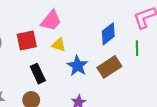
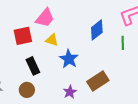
brown rectangle: (109, 67) -> (98, 81), moved

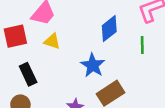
blue star: (69, 59) -> (93, 65), moved

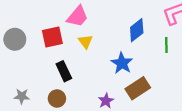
yellow triangle: (52, 41) -> (85, 42), turned 35

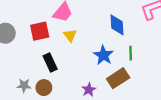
blue diamond: (137, 30) -> (117, 25), turned -55
green line: (166, 45) -> (131, 53), moved
gray star: (22, 96) -> (24, 85), moved

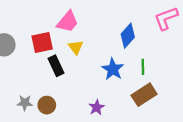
blue diamond: (117, 25) -> (128, 36), turned 45
black rectangle: (50, 62) -> (56, 66), moved
brown rectangle: (118, 78) -> (144, 95), moved

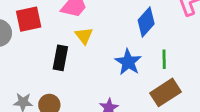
red square: (42, 43) -> (29, 19), moved
black rectangle: (56, 66) -> (60, 58), turned 36

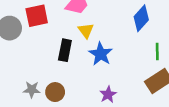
blue star: (128, 62) -> (101, 54), moved

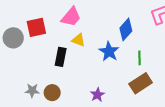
yellow triangle: (86, 31) -> (78, 40), turned -32
blue star: (101, 54) -> (109, 52), moved

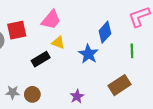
black rectangle: (61, 57) -> (41, 59), turned 48
green line: (140, 58) -> (132, 51), moved

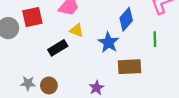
brown rectangle: (119, 85) -> (129, 67), moved, turned 30

